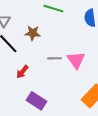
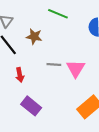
red arrow: (22, 72) -> (20, 75), turned -56

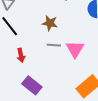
brown star: (34, 37) -> (50, 23), moved

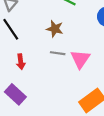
purple rectangle: (32, 85) -> (15, 94), moved

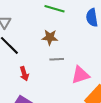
pink triangle: (80, 59) -> (80, 75), moved, turned 48

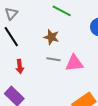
pink triangle: (80, 75) -> (74, 63), moved

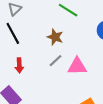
gray line: (54, 59) -> (56, 61), turned -56

